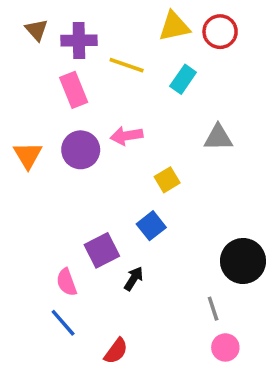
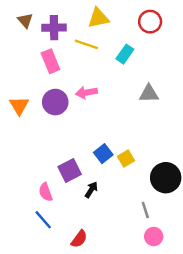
yellow triangle: (174, 26) -> (98, 18), moved
yellow square: (167, 180) -> (126, 158), moved

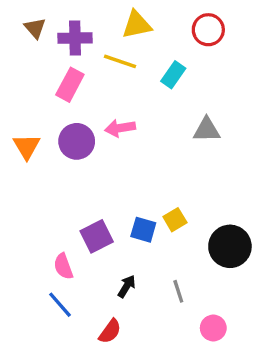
pink rectangle: (50, 61) -> (70, 85), turned 50
blue square: (103, 154) -> (143, 230), moved, turned -36
black arrow: (91, 190) -> (127, 286), moved
gray line: (145, 210) -> (178, 291), moved

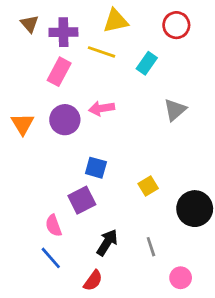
gray triangle: (207, 130) -> (175, 110), turned -40
blue square: (143, 230) -> (96, 168), moved
black arrow: (127, 286) -> (107, 242), size x1.4

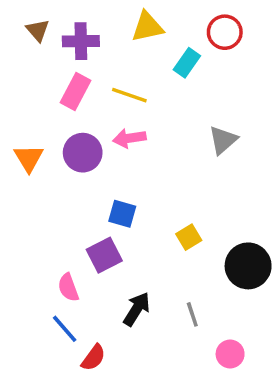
yellow line: (102, 52) -> (129, 95), moved
cyan rectangle: (147, 63) -> (187, 63), moved
red semicircle: (93, 281) -> (93, 358), moved

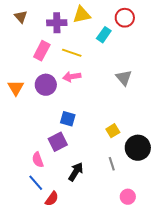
purple cross: (81, 41) -> (57, 23), moved
gray triangle: (223, 140) -> (124, 78), turned -30
yellow square: (189, 237) -> (113, 131), moved
gray line: (192, 314) -> (112, 164), moved

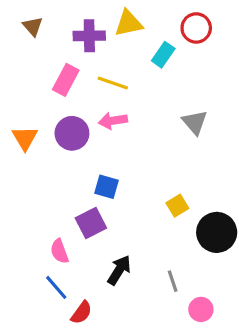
gray line: (112, 164) -> (173, 281), moved

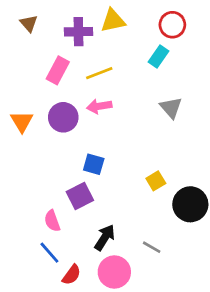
cyan rectangle: (163, 55) -> (159, 57), moved
yellow line: (113, 83) -> (99, 73), turned -40
gray line: (173, 281) -> (152, 247), turned -42
pink circle: (201, 309) -> (114, 272), moved, size x1.5

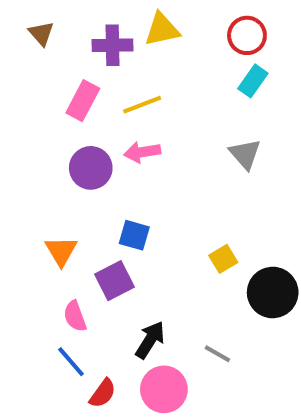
cyan rectangle: (159, 57) -> (253, 81), moved
orange triangle: (22, 121) -> (61, 251), moved

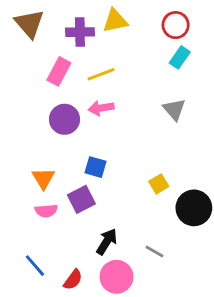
brown triangle: (41, 33) -> (29, 24), size x1.6
pink semicircle: (75, 316) -> (46, 211), moved, turned -75
blue line: (71, 362) -> (35, 266), moved

